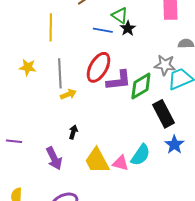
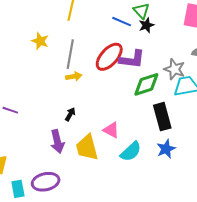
purple L-shape: (119, 80) -> (132, 59), moved
purple arrow: (54, 158) -> (57, 141), moved
pink triangle: (121, 163) -> (111, 130), moved

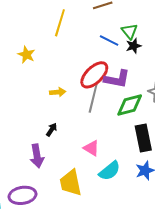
gray line: (70, 54) -> (93, 98), moved
yellow trapezoid: (87, 147) -> (71, 183), moved

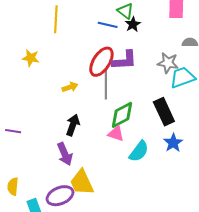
green diamond: (130, 105) -> (122, 115), moved
black arrow: (52, 130) -> (73, 125), size x1.5
yellow trapezoid: (71, 183) -> (82, 182), moved

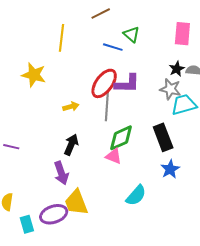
black star: (133, 24) -> (177, 69), moved
yellow star: (31, 58) -> (34, 75), size x1.4
cyan semicircle: (139, 151) -> (136, 195), moved

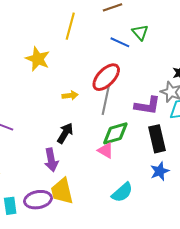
purple L-shape: (127, 84) -> (147, 106), moved

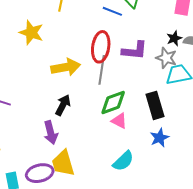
red ellipse: (106, 77) -> (101, 47), turned -32
yellow arrow: (70, 95) -> (66, 67), size x1.8
purple L-shape: (147, 106) -> (135, 50), moved
pink triangle: (106, 150) -> (119, 121), moved

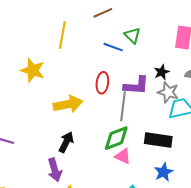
black star: (174, 38) -> (162, 72), moved
red ellipse: (101, 47) -> (102, 83), size x0.7
gray line: (102, 70) -> (123, 106), moved
black rectangle: (155, 105) -> (158, 140), turned -64

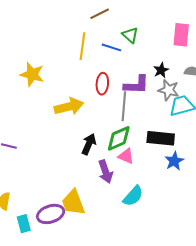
yellow line: (62, 35) -> (82, 46), moved
black arrow: (66, 142) -> (89, 144), moved
purple arrow: (55, 170) -> (106, 172), moved
blue star: (164, 172) -> (174, 161), moved

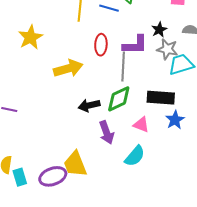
yellow star: (32, 74) -> (30, 37), turned 30
black arrow: (89, 144) -> (89, 105), turned -125
pink triangle: (126, 156) -> (141, 125), moved
cyan rectangle: (24, 224) -> (20, 177), moved

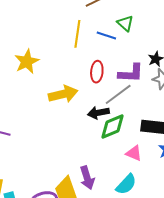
gray line: (123, 67) -> (118, 94), turned 48
black arrow: (89, 105) -> (98, 113), moved
purple arrow: (107, 132) -> (87, 178), moved

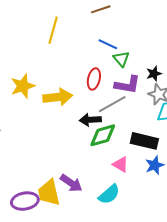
green triangle: (125, 23) -> (121, 59), moved
yellow line: (77, 34) -> (53, 30), moved
yellow star: (27, 62) -> (23, 86), moved
purple arrow: (87, 178) -> (71, 183), turned -45

